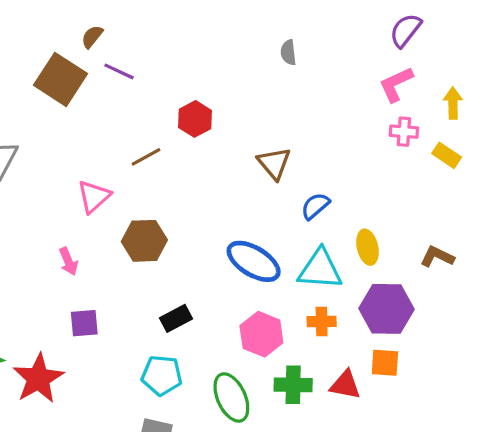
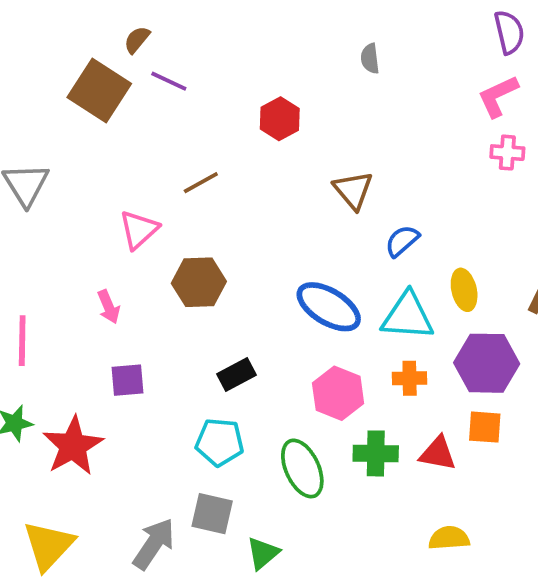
purple semicircle: (405, 30) -> (509, 32), turned 129
red hexagon: (195, 119) -> (280, 119), moved

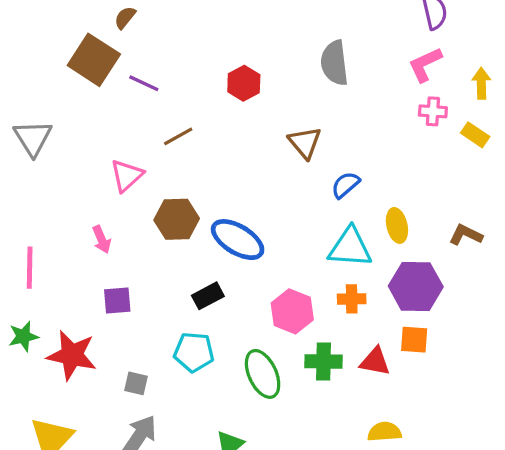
gray semicircle: (370, 59) -> (334, 63), moved, size x1.8
purple line: (169, 81) -> (144, 83), moved
blue ellipse: (329, 307) -> (238, 240), moved
red star: (73, 446) -> (72, 355), turned -30
gray square: (212, 514) -> (136, 383), moved, size x0.7

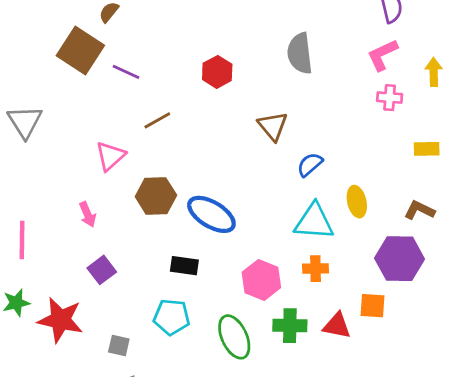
yellow rectangle: (475, 135) -> (427, 149), moved, turned -35
purple hexagon: (416, 286) -> (400, 259), moved
black rectangle: (208, 296) -> (184, 266), turned 36
purple square: (117, 300) -> (102, 270), turned -32

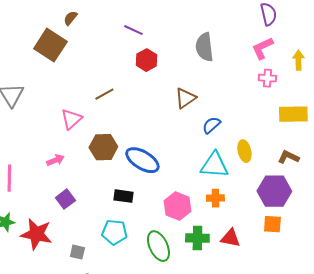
purple line: (126, 72) -> (133, 30), moved
brown triangle: (273, 126) -> (185, 98), turned 35
yellow rectangle: (427, 149) -> (293, 114), size x1.6
pink arrow: (88, 214) -> (55, 160), turned -90
orange square: (372, 306) -> (272, 224), moved

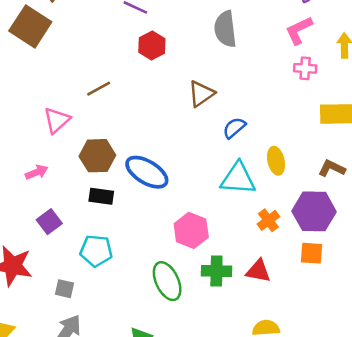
black rectangle: (123, 196) -> (101, 196), moved
orange cross: (215, 198) -> (268, 220), moved, turned -36
cyan pentagon: (114, 232) -> (96, 251), moved

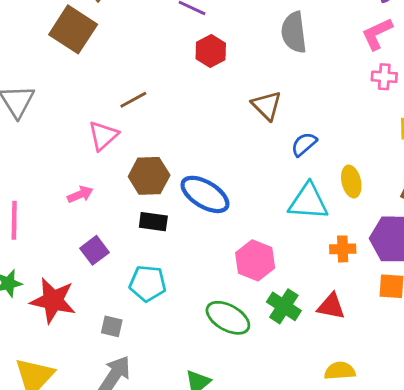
brown line: (99, 89) -> (133, 100), moved
brown triangle: (201, 94) -> (267, 105), turned -40
orange cross: (268, 220) -> (343, 249), turned 35
green cross: (216, 271) -> (284, 306), turned 32
green ellipse: (167, 281) -> (228, 318), turned -36

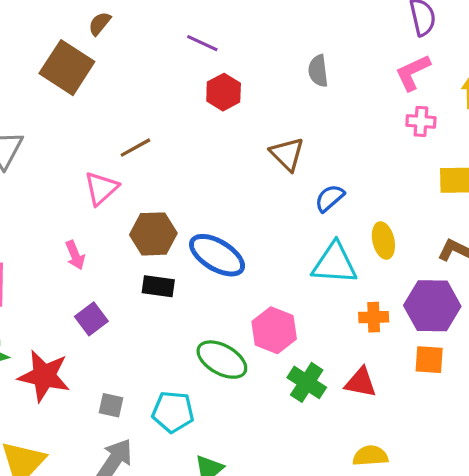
gray semicircle: (294, 32) -> (318, 71), size x0.7
pink arrow: (80, 194) -> (75, 255), turned 90
cyan pentagon: (148, 283) -> (173, 412), moved
green ellipse: (228, 318) -> (222, 360), moved

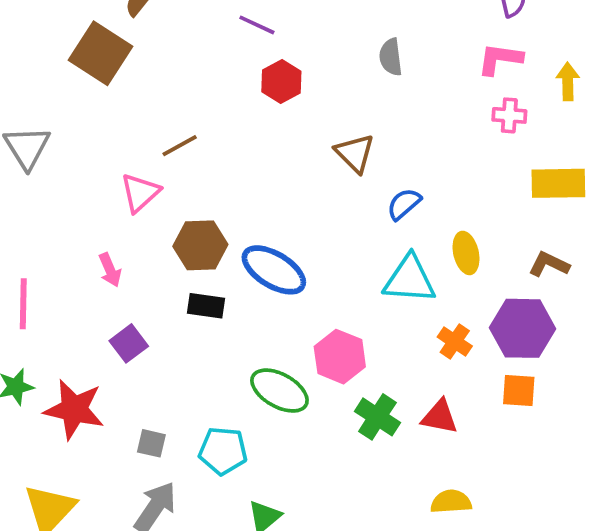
pink L-shape: (413, 72) -> (500, 59), turned 33
orange cross: (374, 317) -> (455, 342), turned 36

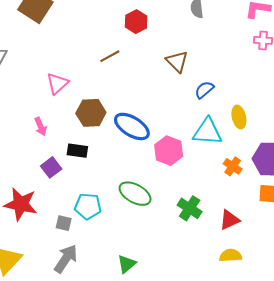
brown line: (180, 146) -> (110, 56), moved
black rectangle: (206, 306) -> (77, 151), moved
pink hexagon: (340, 357) -> (169, 151), moved
red triangle: (440, 417) -> (229, 220), moved, turned -35
cyan pentagon: (223, 451) -> (88, 206), moved

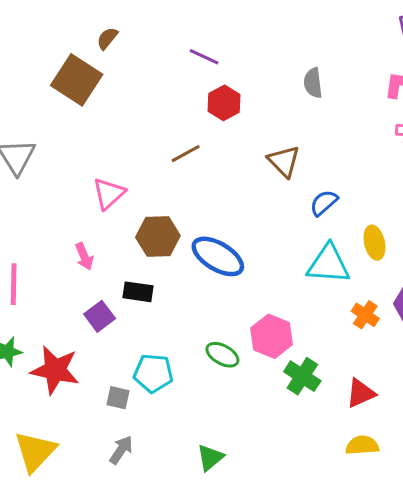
pink hexagon: (169, 151) -> (272, 336), moved
green ellipse: (135, 194) -> (222, 355), size x0.7
gray arrow: (66, 259) -> (121, 450), size x0.7

